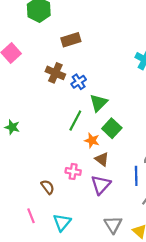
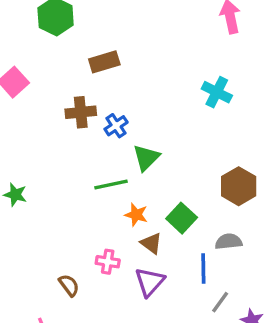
brown cross: (55, 73) -> (81, 112), turned -30
green line: (75, 121) -> (111, 184), turned 50
green square: (112, 128) -> (182, 218), moved

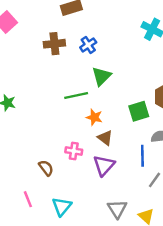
blue cross: (116, 126) -> (88, 45), moved
green square: (182, 218) -> (139, 111), moved, turned 30

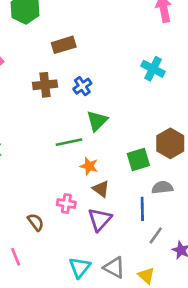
cyan triangle: (62, 206) -> (80, 267), moved
gray triangle: (117, 209) -> (114, 267), turned -30

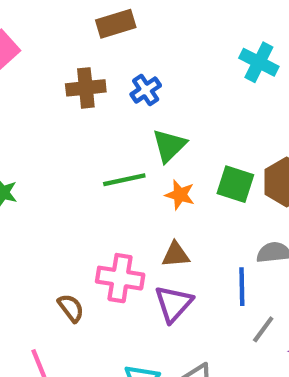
green square: (138, 159) -> (235, 184), moved, turned 35
orange star: (89, 166) -> (180, 195), moved
brown triangle: (101, 189) -> (176, 255), turned -42
pink cross: (66, 203) -> (120, 278), size x1.5

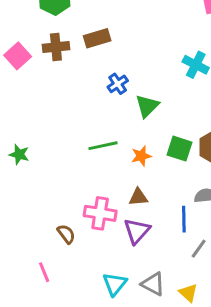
brown cross: (86, 88) -> (56, 47), moved
green triangle: (169, 146) -> (147, 106), moved
orange star: (180, 195) -> (141, 156), turned -30

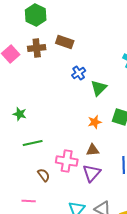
brown rectangle: (97, 38) -> (65, 42), turned 36
green line: (103, 146) -> (33, 143), moved
green star: (19, 154) -> (20, 114), moved
pink line: (44, 272) -> (29, 201), turned -64

